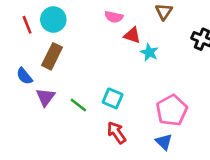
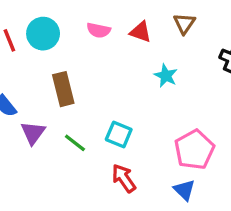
pink semicircle: (114, 17) -> (99, 30), moved
red triangle: (132, 35) -> (141, 32), moved
brown rectangle: (52, 56) -> (63, 89), moved, turned -40

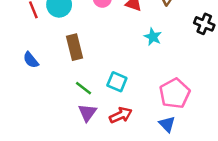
purple triangle: (33, 133) -> (87, 113), moved
red arrow: (124, 178) -> (121, 115), turned 100

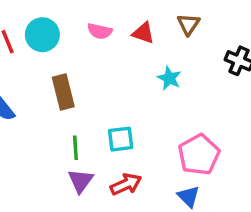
cyan square: (117, 82) -> (121, 139), turned -30
green line: (84, 88) -> (75, 148), turned 48

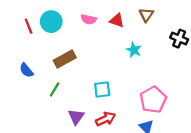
brown rectangle: (63, 92) -> (65, 59), turned 75
green line: (75, 148) -> (55, 89), moved, turned 35

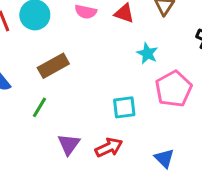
cyan square: (102, 89) -> (124, 107), moved
pink pentagon: (153, 100) -> (174, 89), moved

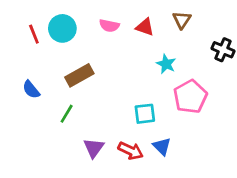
red arrow: (109, 147) -> (131, 151), turned 50
blue triangle: (164, 158) -> (162, 146), moved

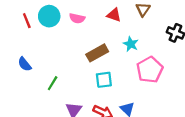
pink semicircle: (109, 26) -> (77, 18), moved
brown rectangle: (79, 75) -> (97, 53), moved
cyan square: (145, 114) -> (104, 80), moved

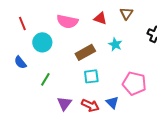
cyan circle: (49, 16) -> (42, 42), moved
pink semicircle: (77, 18) -> (67, 21), size x1.5
pink pentagon: (150, 70) -> (134, 83), moved, turned -30

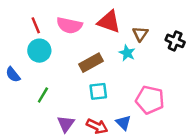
brown triangle: (126, 13) -> (140, 34), moved
red triangle: (100, 18) -> (109, 22), size x1.5
red line: (22, 23) -> (36, 25), moved

